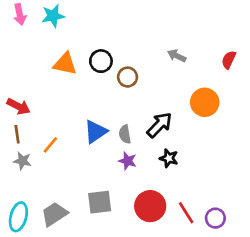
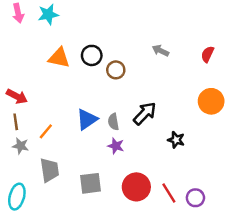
orange circle: (205, 102) -> (211, 101), moved
black star: (169, 158) -> (176, 140), moved
gray trapezoid: (54, 214) -> (49, 170), moved, turned 115

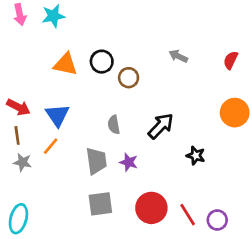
blue triangle: (87, 119) -> (57, 115), moved, turned -30
gray semicircle: (113, 122) -> (114, 125), moved
gray trapezoid: (49, 170) -> (96, 161), moved

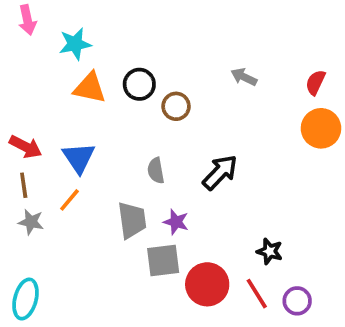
cyan star: (53, 16) -> (75, 44), moved
orange circle: (235, 113) -> (321, 128), moved
black star: (196, 156) -> (270, 251), moved
gray square: (100, 204) -> (163, 260), moved

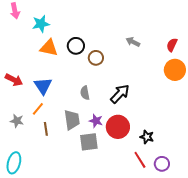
brown line: (24, 185) -> (46, 129), moved
red circle: (207, 284) -> (118, 127), moved

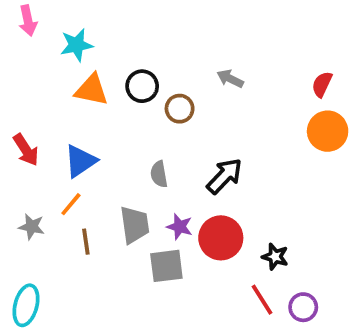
gray arrow: (133, 42) -> (230, 79), moved
red arrow: (14, 80) -> (26, 150), turned 30
blue triangle: (43, 86) -> (80, 161), turned 30

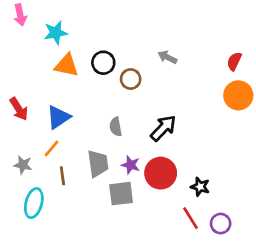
cyan ellipse: (26, 305) -> (34, 203), moved

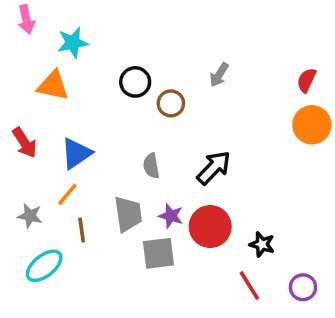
gray arrow: (167, 57) -> (219, 75), turned -84
orange triangle: (67, 65) -> (53, 86), moved
cyan ellipse: (34, 203) -> (44, 266), turned 36
purple circle: (221, 224) -> (303, 287), moved

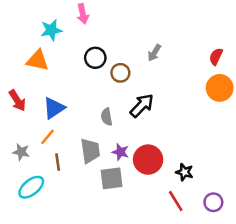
pink arrow: (26, 19) -> (83, 14), moved
black arrow: (214, 168) -> (142, 106), moved

